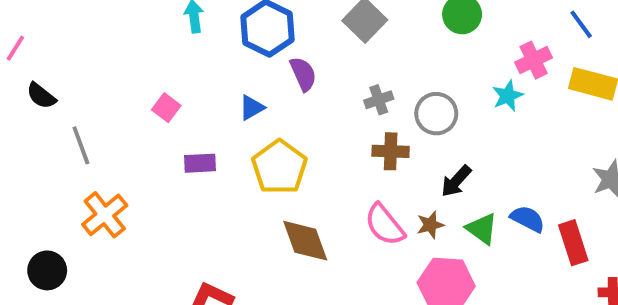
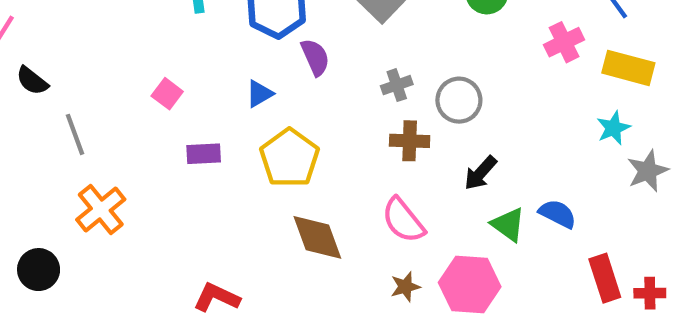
cyan star: (508, 96) -> (613, 128), moved
brown star: (430, 225) -> (405, 287), moved
red rectangle: (573, 243) -> (605, 278), moved

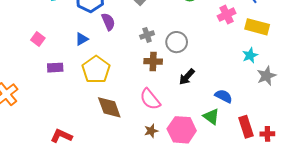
green triangle: (508, 225) -> (211, 117), moved

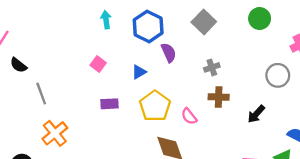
pink square: (38, 39) -> (98, 64), moved
gray circle: (177, 42) -> (278, 75), moved
pink semicircle: (150, 99) -> (189, 116), moved, size x0.7

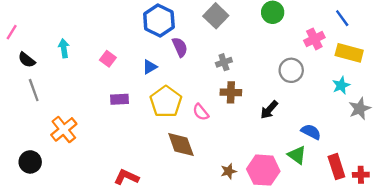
cyan arrow: (106, 20) -> (64, 48), moved
gray line: (41, 94) -> (34, 90), moved

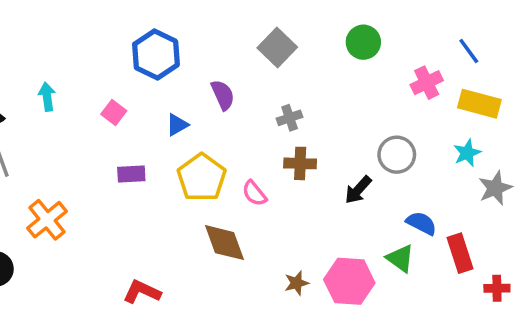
blue hexagon: (159, 20) -> (156, 54), moved
gray circle: (291, 70) -> (397, 155), moved
red rectangle: (336, 167) -> (460, 253), moved

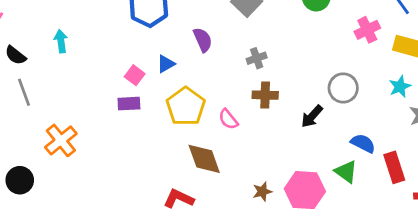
pink square: (114, 112) -> (135, 75), moved
red L-shape: (142, 292) -> (179, 199), moved

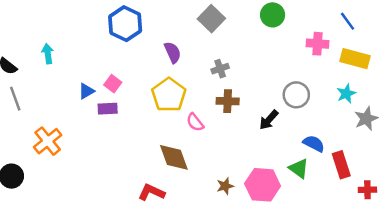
pink cross: (367, 30) -> (317, 44), turned 30
blue triangle: (166, 64) -> (86, 91), moved
yellow pentagon: (186, 106) -> (169, 95), moved

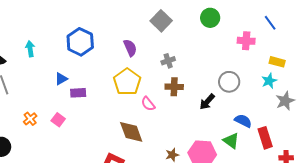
blue hexagon: (125, 24) -> (80, 42), moved
yellow rectangle: (355, 59) -> (277, 62), moved, size x0.7
pink square: (113, 84) -> (58, 120), moved
orange cross: (48, 141) -> (30, 119), size x0.6

